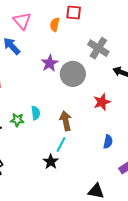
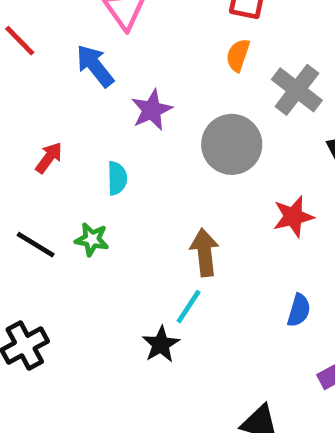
orange semicircle: (55, 25) -> (238, 55), moved
purple star: (50, 63) -> (152, 110), moved
cyan semicircle: (36, 113) -> (117, 178), moved

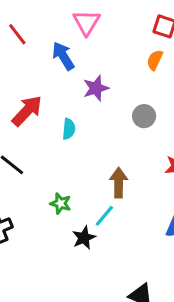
gray circle: (232, 144) -> (144, 116), size x0.6
red arrow: (49, 158) -> (27, 111), size x1.6
green star: (92, 239) -> (61, 203), moved

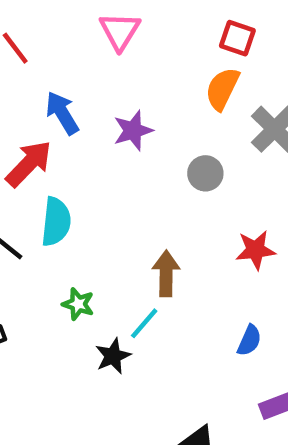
blue arrow: (63, 56) -> (62, 113), moved
orange semicircle: (155, 60) -> (222, 89), size x1.4
cyan semicircle: (69, 129) -> (56, 222), moved, size x1.5

